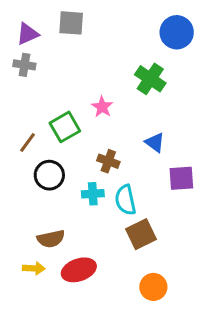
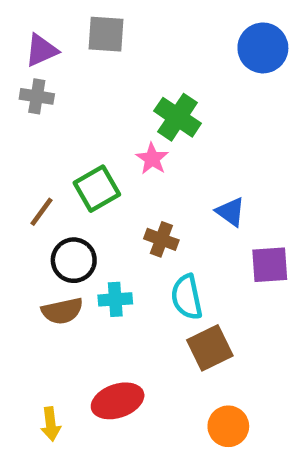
green cross: (150, 79) -> (178, 117), moved
cyan cross: (93, 194) -> (115, 299), moved
brown semicircle: (51, 239) -> (62, 311), moved
yellow arrow: (34, 268) -> (51, 424), moved, turned 80

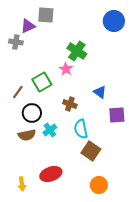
purple triangle: (41, 50) -> (28, 26), moved
cyan cross: (115, 299) -> (50, 130), turned -32
brown square: (210, 348) -> (91, 151), turned -30

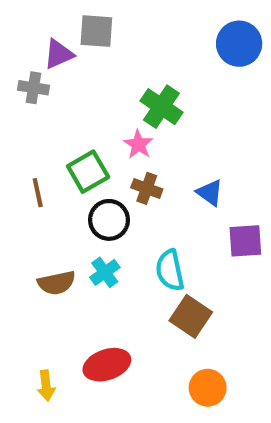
brown line: (18, 92) -> (38, 193), turned -48
brown cross: (70, 104) -> (147, 188), moved
black circle: (32, 113) -> (109, 220), moved

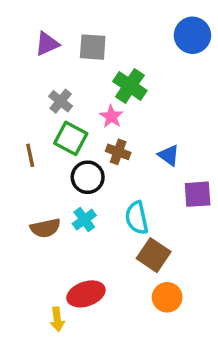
gray square: (96, 31) -> (93, 47), moved
gray cross: (33, 88) -> (61, 101), moved, turned 30
green square: (88, 172) -> (71, 138), turned -32
yellow arrow: (46, 386) -> (57, 319), moved
orange circle: (208, 388) -> (167, 297), moved

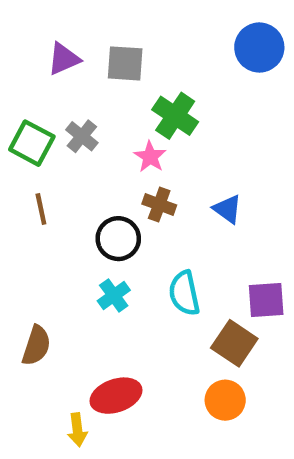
green square: (71, 138) -> (32, 143), moved
purple square: (198, 194) -> (266, 300), moved
brown semicircle: (45, 228) -> (36, 346), moved, turned -60
brown square: (154, 255) -> (234, 343), moved

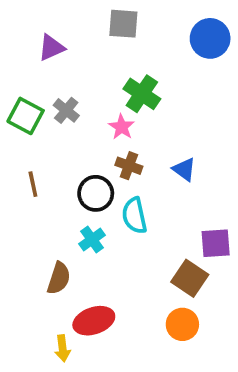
gray square: (125, 63) -> (123, 24), moved
brown line: (41, 209) -> (33, 184), moved
cyan semicircle: (184, 293) -> (134, 216), moved
brown semicircle: (36, 346) -> (59, 278), moved

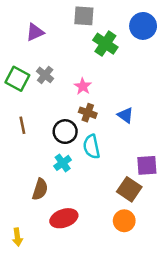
green cross: (142, 94) -> (105, 44), moved
yellow arrow: (62, 348) -> (17, 237), moved

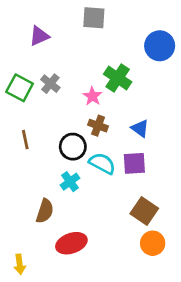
blue circle: (143, 26) -> (160, 46), moved
green cross: (105, 44) -> (118, 78), moved
cyan semicircle: (92, 147) -> (102, 163), turned 130
purple square: (147, 165) -> (134, 163), moved
orange circle: (124, 221) -> (153, 243), moved

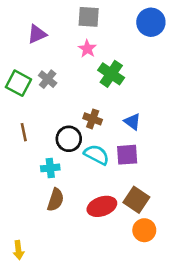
blue circle: (160, 46) -> (151, 22), moved
pink star: (92, 96) -> (87, 49), moved
cyan cross: (70, 182) -> (50, 168), moved, turned 30
brown semicircle: (45, 211) -> (56, 200), moved
red ellipse: (71, 243) -> (102, 206), moved

